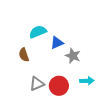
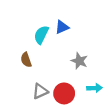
cyan semicircle: (38, 32) -> (41, 35), turned -42
blue triangle: (57, 43) -> (62, 27), moved

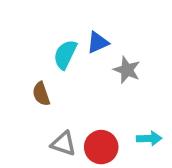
gray star: (79, 61) -> (127, 70), moved
gray triangle: (40, 91) -> (63, 144), turned 42

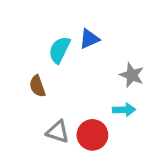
gray star: (127, 70) -> (132, 75), moved
cyan arrow: (149, 138) -> (124, 110), moved

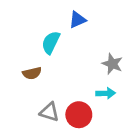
blue triangle: (89, 39) -> (78, 20), moved
brown semicircle: (37, 86) -> (32, 73), turned -84

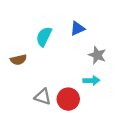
blue triangle: (78, 20) -> (78, 28), moved
brown semicircle: (32, 73) -> (18, 60), moved

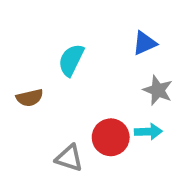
blue triangle: (78, 28) -> (145, 43), moved
red circle: (68, 99) -> (111, 137), moved

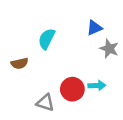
gray star: (158, 90) -> (109, 49), moved

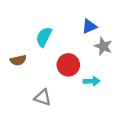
red circle: (72, 89) -> (68, 65), moved

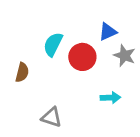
brown semicircle: (18, 60) -> (22, 72), turned -63
red circle: (68, 65) -> (82, 57), moved

